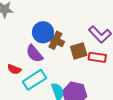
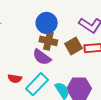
blue circle: (43, 32) -> (47, 23), moved
purple semicircle: (34, 54) -> (42, 57), moved

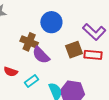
brown cross: (48, 41) -> (29, 42), moved
cyan rectangle: (37, 84) -> (32, 81), size x0.6

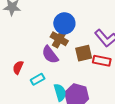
brown cross: (29, 42) -> (59, 39), moved
red semicircle: (11, 72) -> (18, 67), turned 88

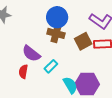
purple semicircle: (50, 55) -> (31, 54), moved
cyan rectangle: (38, 79) -> (51, 66), moved

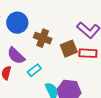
blue circle: (57, 17) -> (17, 23), moved

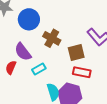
red rectangle: (88, 53) -> (82, 72), moved

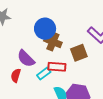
blue circle: (29, 19) -> (45, 29), moved
red rectangle: (82, 72) -> (57, 67), moved

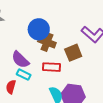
cyan rectangle: (44, 74) -> (24, 75), moved, turned 64
red semicircle: (16, 75) -> (11, 87), moved

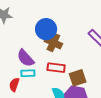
brown square: (73, 53) -> (78, 78), moved
cyan rectangle: (24, 75) -> (28, 73), turned -32

